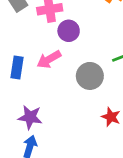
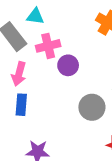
pink arrow: (49, 59) -> (19, 74), moved, turned -40

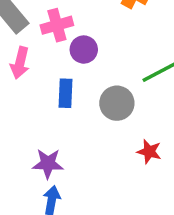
blue rectangle: (21, 105) -> (66, 93), moved

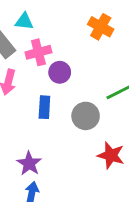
red star: (149, 152) -> (111, 155), size x1.4
purple star: (48, 164) -> (29, 164), turned 30

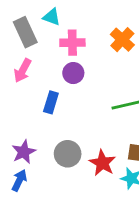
pink cross: (38, 52) -> (72, 43), moved
gray circle: (86, 116) -> (68, 154), moved

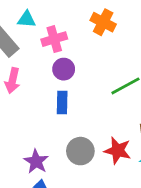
blue rectangle: (51, 102) -> (62, 102), moved

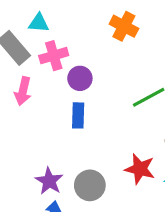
pink cross: (54, 39) -> (54, 56), moved
gray circle: (80, 151) -> (90, 185), moved

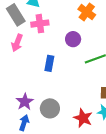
purple circle: (80, 78) -> (73, 39), moved
red star: (140, 169) -> (83, 118), moved

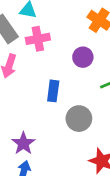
gray circle: (50, 108) -> (79, 119), moved

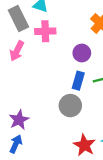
blue rectangle: (53, 91) -> (78, 81), moved

